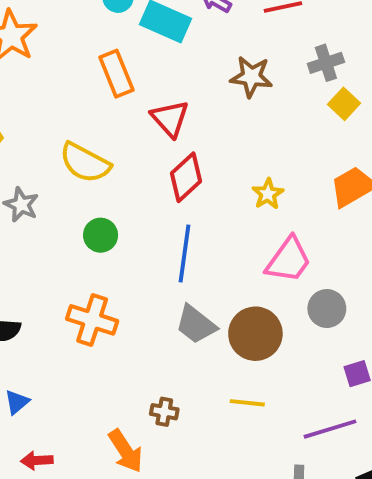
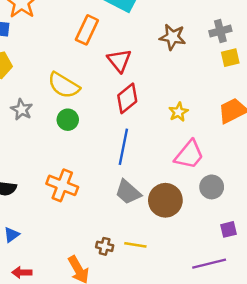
orange rectangle: (116, 74) -> (87, 30), turned 44
yellow square: (344, 104) -> (230, 58), turned 30
green circle: (101, 235) -> (68, 120), moved
yellow line: (247, 403) -> (135, 245), moved

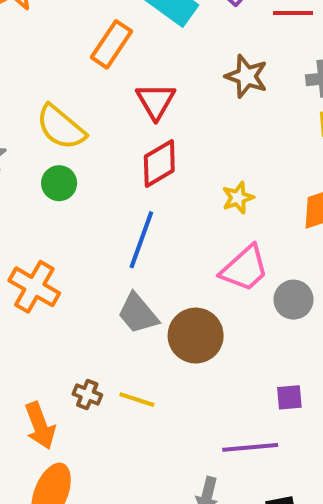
gray circle: (212, 187) -> (293, 300), moved

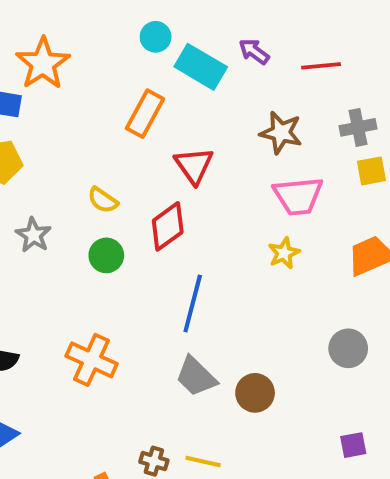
yellow semicircle: (61, 127) -> (103, 200), size x0.6
red diamond: (159, 163) -> (168, 226), moved
pink trapezoid: (245, 268) -> (298, 196), moved, turned 42
brown circle: (196, 336) -> (255, 393), size x0.7

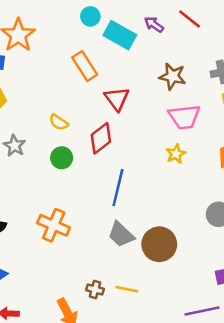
red line: (321, 66) -> (190, 19), moved, turned 45
orange rectangle: (145, 114) -> (85, 66), turned -60
brown circle: (255, 393) -> (159, 244), size x1.4

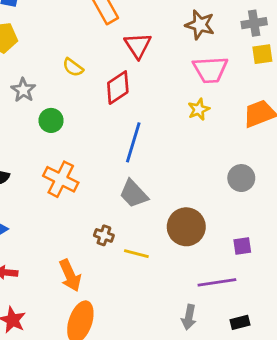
green circle: (62, 158) -> (51, 120), moved
brown circle: (159, 244) -> (186, 227), moved
brown cross: (95, 290) -> (104, 235), moved

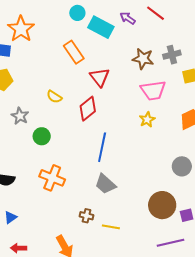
gray cross: (254, 23) -> (172, 55), moved
brown circle: (186, 227) -> (162, 205), moved

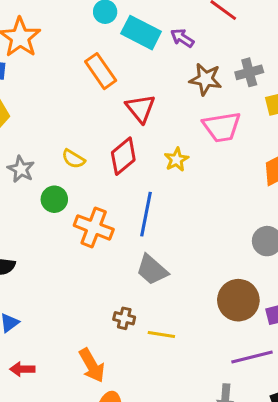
purple arrow: (128, 18) -> (182, 38), moved
yellow semicircle: (54, 97) -> (73, 159), moved
yellow star: (147, 120) -> (176, 159), moved
orange cross: (52, 178) -> (94, 227), moved

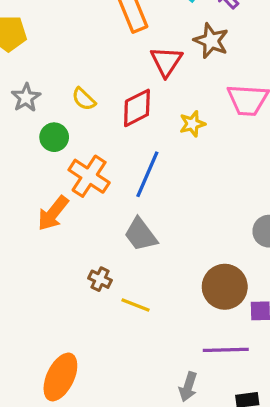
brown star: (206, 79) -> (211, 41), moved
orange arrow: (92, 365) -> (53, 213), moved, turned 56

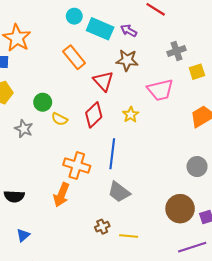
green circle: (54, 137) -> (43, 102), moved
brown cross: (100, 279) -> (102, 227), turned -32

